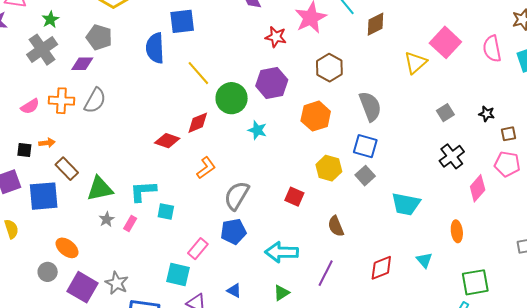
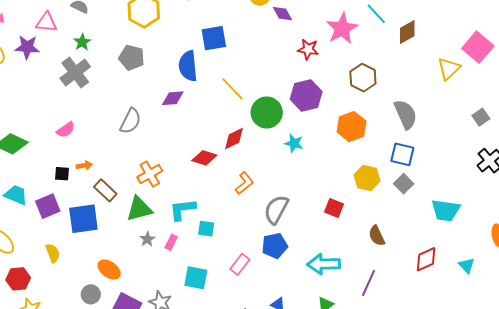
purple diamond: (82, 64) -> (173, 98), moved
orange cross: (61, 101) -> (150, 174), moved, turned -30
red diamond: (381, 268) -> (426, 259), moved
cyan square: (178, 275) -> (196, 278), moved

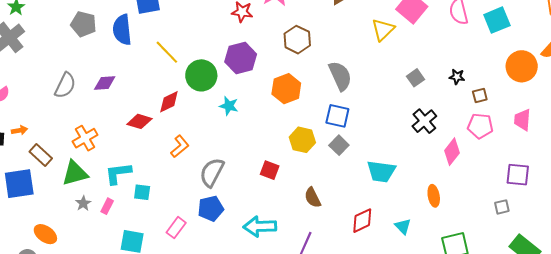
gray pentagon: (132, 58) -> (84, 24), moved
purple diamond: (173, 98) -> (105, 83), moved

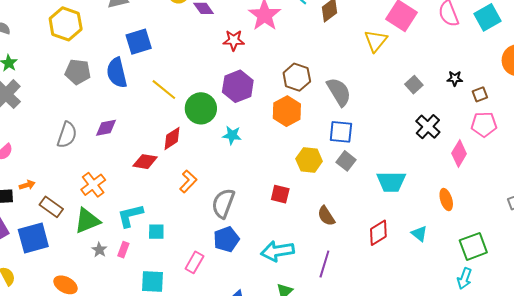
brown hexagon: (297, 40) -> (297, 77), moved

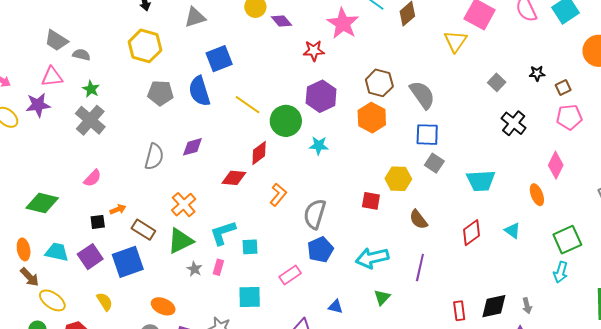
pink diamond: (459, 153) -> (556, 165), moved
yellow hexagon: (309, 160) -> (398, 179), moved
pink rectangle: (194, 262) -> (290, 275), turned 30

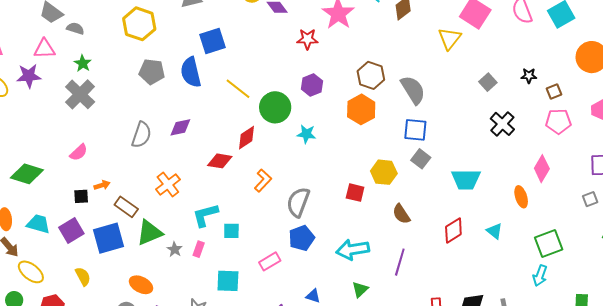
purple hexagon: (321, 96) -> (312, 85), size x0.7
green triangle: (180, 241) -> (149, 233), moved

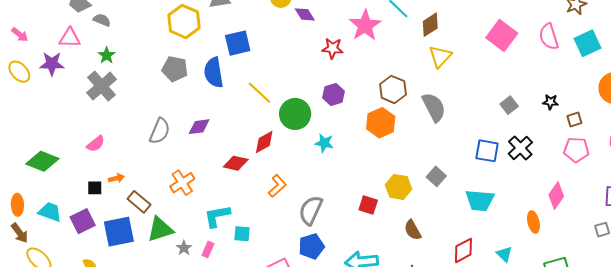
yellow hexagon: (139, 24) -> (184, 21), moved
yellow triangle: (449, 39) -> (440, 56), moved
blue square: (415, 130) -> (487, 151), moved

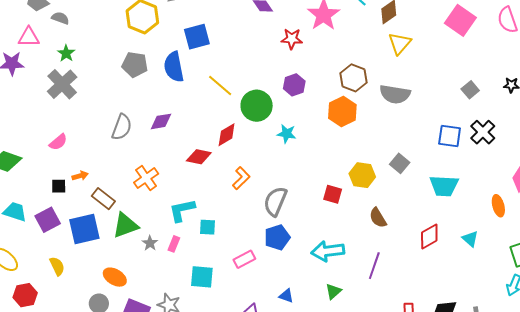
gray semicircle: (434, 107) -> (395, 94), turned 128

